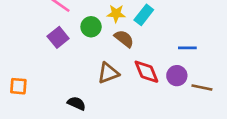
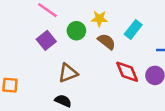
cyan rectangle: (144, 15) -> (133, 30), moved
brown triangle: (108, 73) -> (68, 73), moved

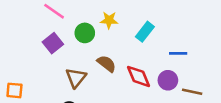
brown semicircle: (107, 42) -> (107, 64), moved
brown triangle: (68, 73) -> (76, 78), turned -30

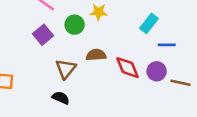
cyan rectangle: (145, 32) -> (149, 23), moved
brown semicircle: (107, 64) -> (96, 55), turned -42

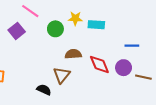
cyan rectangle: (149, 23) -> (96, 25), moved, turned 56
purple square: (43, 35) -> (17, 31), moved
brown triangle: (66, 69) -> (62, 75), moved

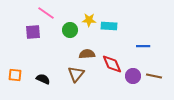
purple square: (17, 31) -> (33, 32), turned 35
purple circle: (124, 68) -> (133, 76), moved
black semicircle: (44, 90) -> (43, 79), moved

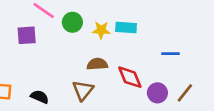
yellow star: (89, 20) -> (101, 30), moved
green circle: (70, 30) -> (72, 22), moved
brown line: (154, 76) -> (185, 93), turned -63

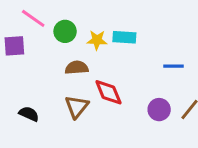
brown semicircle: (97, 64) -> (77, 68), moved
red diamond: (130, 77) -> (108, 92), moved

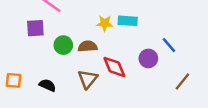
green circle: (65, 31) -> (63, 45), moved
blue line: (174, 66) -> (169, 45), turned 49
purple circle: (159, 110) -> (148, 58), moved

